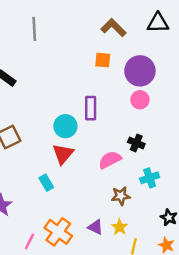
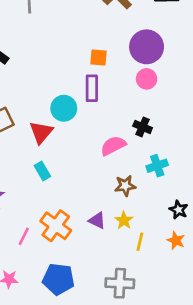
orange square: (103, 60) -> (98, 58), moved
red triangle: (63, 154) -> (41, 132), moved

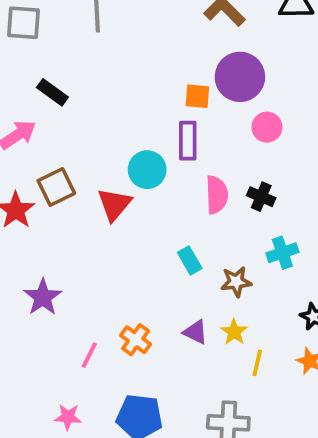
purple circle: (147, 47) -> (240, 77), moved
pink semicircle: (113, 146) -> (217, 195), moved, turned 115
cyan rectangle: (42, 171) -> (190, 260), moved
orange cross: (56, 226) -> (136, 340), size x0.7

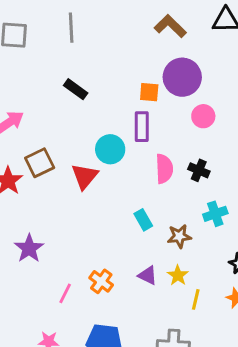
black rectangle: (52, 92) -> (76, 89), moved

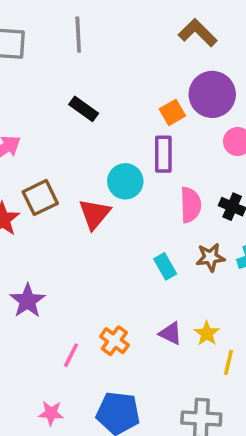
orange square: (149, 92) -> (172, 112), turned -35
brown star: (179, 236) -> (210, 257), moved

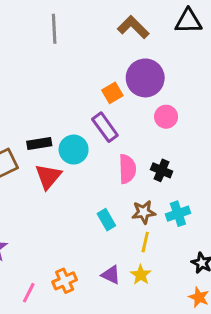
gray line: (78, 35) -> (54, 29), moved
black rectangle: (84, 109) -> (39, 144), moved, turned -45
purple rectangle: (163, 154) -> (105, 127), turned -36
orange cross: (114, 341) -> (65, 281), turned 30
yellow line: (229, 362) -> (145, 242), moved

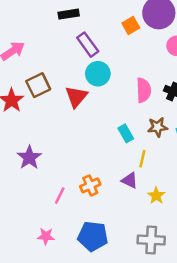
purple rectangle: (105, 127) -> (88, 45), moved
black rectangle: (39, 144) -> (69, 14), moved
yellow line: (145, 242) -> (142, 159), moved
yellow star: (141, 275) -> (156, 196), moved

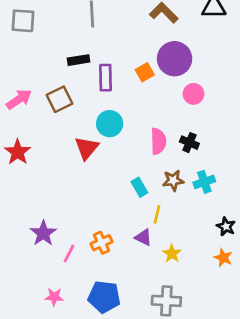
purple rectangle: (88, 45) -> (106, 78), moved, turned 35
brown square: (38, 85) -> (60, 99), moved
purple star: (29, 157) -> (43, 233), moved

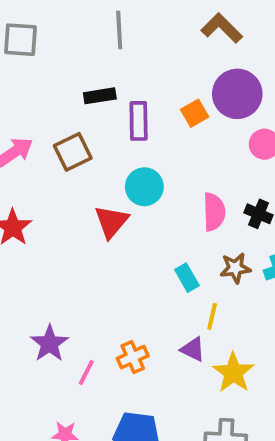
yellow star: (172, 254) -> (233, 373), size x1.5

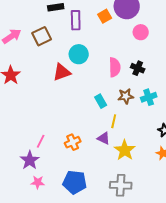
red triangle: (111, 222) -> (62, 72), turned 30
purple star: (50, 344) -> (30, 160), moved
pink line: (86, 373) -> (41, 141), moved

